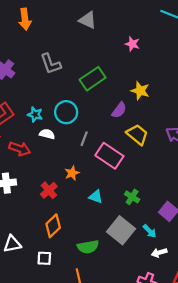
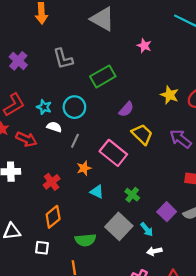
gray triangle: (88, 20) -> (103, 19), size x1.4
yellow star: (140, 91) -> (170, 95), moved
gray line: (84, 139) -> (75, 141), moved
orange star: (72, 173) -> (84, 168), moved

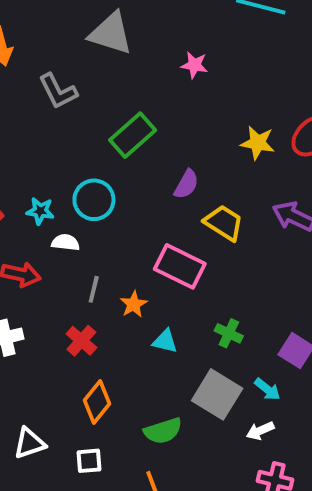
gray L-shape: (63, 59) -> (58, 91), moved
gray line: (75, 141) -> (94, 289), moved
white arrow: (154, 251) -> (260, 431), moved

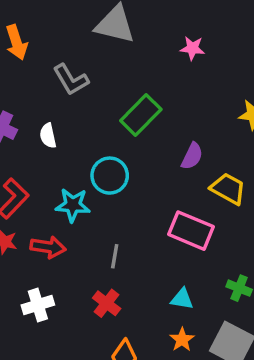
cyan star: (40, 211) -> (73, 205), moved, size x1.4
white semicircle: (65, 242) -> (48, 136), moved, turned -105
orange star: (134, 304) -> (182, 340), moved

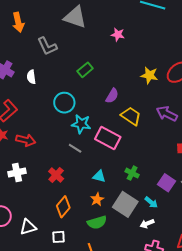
green rectangle: (141, 115) -> (85, 70), size x0.7
cyan star: (73, 205) -> (81, 124), moved
gray line: (115, 256) -> (75, 148), moved, turned -72

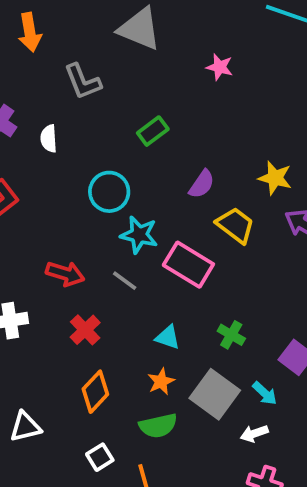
yellow star: (149, 75) -> (275, 178), moved
red arrow: (26, 140) -> (65, 274), moved
white square: (58, 237) -> (100, 457), moved, turned -32

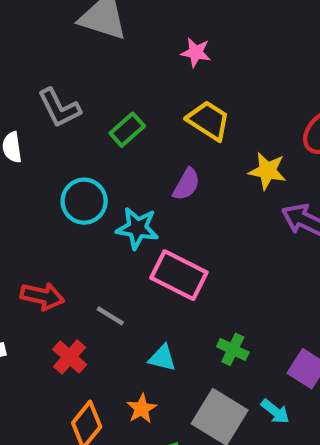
gray L-shape: (83, 82) -> (59, 108), moved
yellow trapezoid: (236, 225) -> (208, 121), moved
cyan star: (139, 235) -> (137, 228), moved
gray line: (125, 281) -> (110, 316), moved
orange star: (161, 381) -> (142, 409), moved

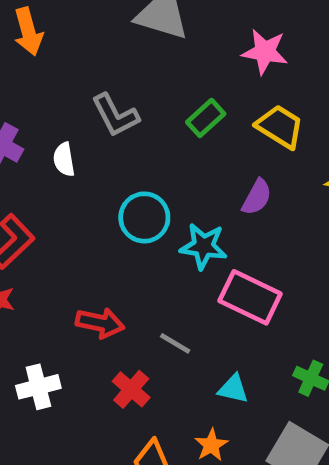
pink star: (196, 52) -> (265, 52), size x1.4
green rectangle: (127, 130) -> (206, 118), moved

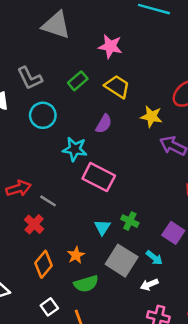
cyan circle: (144, 217) -> (43, 115), moved
red arrow: (100, 323) -> (18, 188), turned -30
gray line: (175, 343) -> (48, 201), moved
cyan triangle: (233, 389) -> (102, 227), moved, turned 48

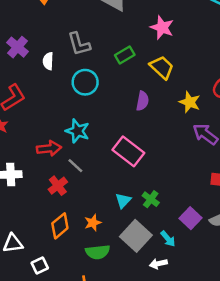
purple semicircle: (104, 124) -> (142, 101), turned -30
cyan star: (75, 149) -> (77, 131), moved
white square: (49, 307) -> (40, 266), moved

